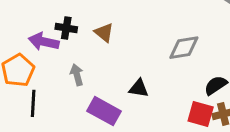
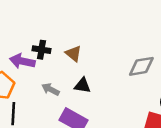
gray arrow: (77, 75) -> (50, 89), turned -48
black triangle: (139, 88) -> (82, 86), moved

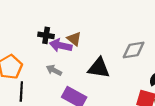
purple arrow: (22, 61) -> (61, 45), moved
black triangle: (82, 86) -> (99, 68), moved, size x1.5

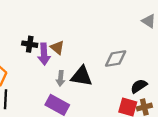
purple arrow: (61, 45) -> (44, 54), turned -105
gray arrow: (54, 70) -> (61, 78), moved, turned -112

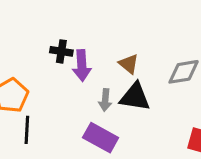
brown triangle: (57, 48) -> (129, 64), moved

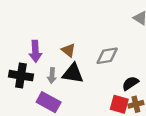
black cross: (61, 51) -> (21, 76), moved, size x1.5

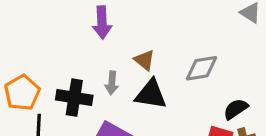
purple arrow: (35, 51) -> (102, 23), moved
gray arrow: (52, 76) -> (112, 83), moved

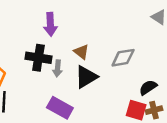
black triangle: (151, 94) -> (86, 77), turned -40
black cross: (74, 98) -> (38, 58), moved

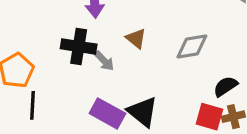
gray arrow: (58, 68) -> (104, 61), turned -49
black triangle: (86, 77) -> (142, 112), moved, turned -50

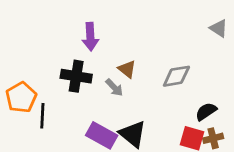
gray arrow: (104, 61) -> (114, 88), moved
black line: (32, 105) -> (42, 116), moved

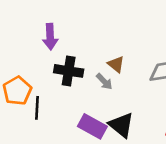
purple arrow: (90, 37) -> (50, 37), moved

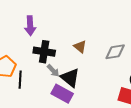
gray arrow: (104, 82) -> (53, 71), moved
black triangle: (121, 125) -> (70, 78), moved

